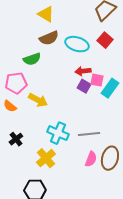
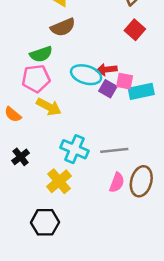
cyan ellipse: (77, 44) -> (86, 75), moved
pink pentagon: (16, 83) -> (36, 79), moved
cyan rectangle: (110, 88) -> (141, 91), turned 42

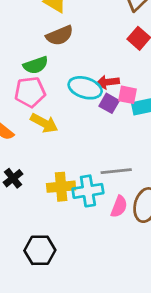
cyan cross: (74, 149) -> (88, 191), moved, turned -32
yellow cross: (59, 181) -> (61, 187), moved, turned 35

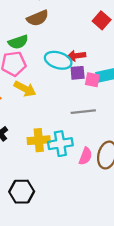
pink square: (127, 95) -> (92, 80), moved
purple square: (109, 103) -> (78, 73), turned -35
gray line: (116, 171) -> (83, 112), moved

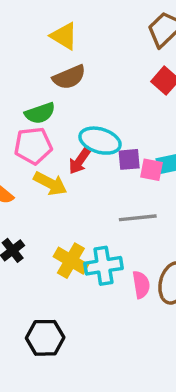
red arrow: (76, 56) -> (79, 161), moved, turned -48
yellow cross: (39, 140) -> (71, 261), turned 35
pink semicircle: (86, 156) -> (141, 285), turned -30

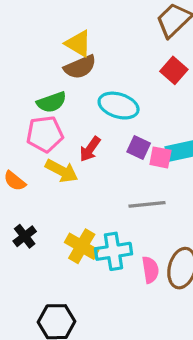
yellow triangle: (64, 36) -> (78, 44), moved
cyan ellipse: (100, 141) -> (119, 106), moved
purple square: (129, 159) -> (139, 147), turned 30

